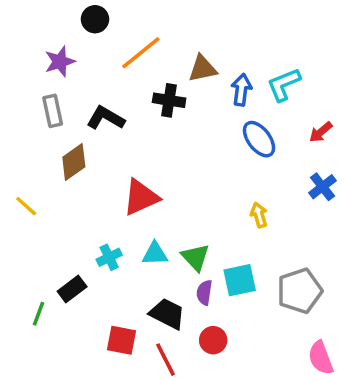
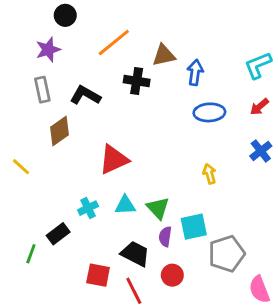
black circle: (95, 19) -> (65, 15), moved
cyan L-shape: (284, 84) -> (258, 65), moved
blue ellipse: (259, 139) -> (209, 112), turned -56
gray pentagon: (300, 291) -> (227, 254), moved

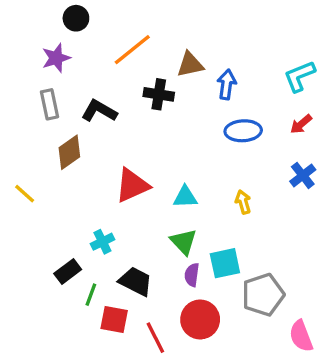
cyan triangle: (125, 205) -> (185, 197), moved
green line: (31, 254) -> (91, 295), moved
black trapezoid: (135, 254) -> (136, 281), moved
red circle: (172, 275) -> (200, 319), size x1.5

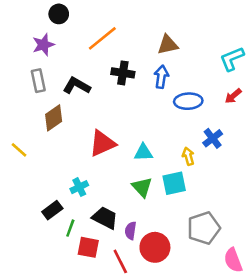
brown triangle: (190, 65) -> (168, 45), moved
blue arrow: (227, 84) -> (161, 77), moved
blue cross: (303, 175) -> (213, 138), moved
cyan square: (225, 263) -> (174, 183), moved
purple semicircle: (192, 275) -> (131, 231), moved

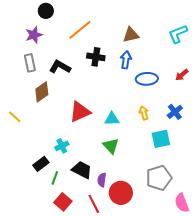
cyan L-shape: (232, 59) -> (178, 34), moved
blue cross: (213, 138) -> (175, 112), moved
yellow arrow: (188, 156) -> (144, 113), moved
cyan square: (174, 183) -> (161, 139), moved
red square: (88, 247) -> (63, 202), moved, turned 30

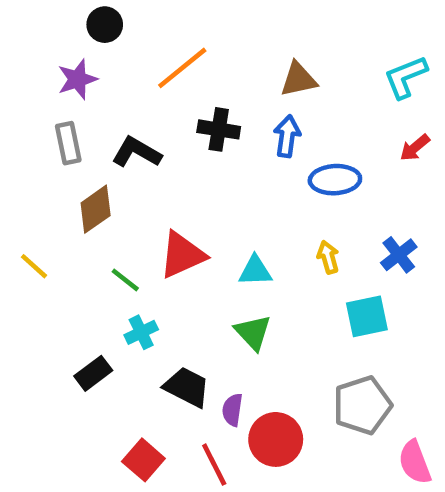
red arrow: (182, 75) -> (415, 148), moved
green line: (55, 178) -> (125, 280), moved, turned -72

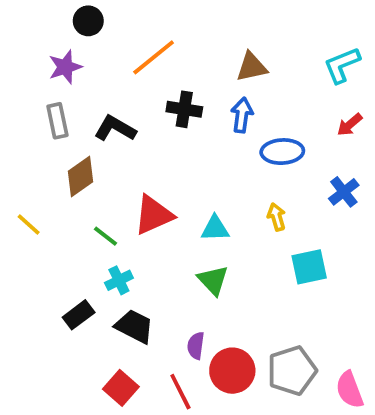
blue cross: (399, 255) -> (344, 192), moved
black trapezoid: (187, 387) -> (134, 326), moved
gray pentagon: (362, 405) -> (292, 371), moved

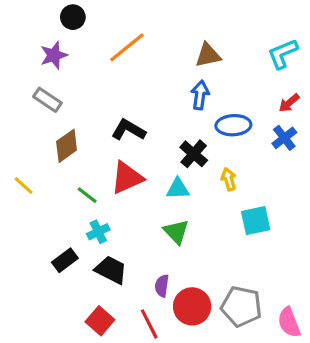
black cross: (184, 109) -> (194, 154), moved, turned 32
gray rectangle: (57, 121) -> (47, 100), turned -44
black L-shape: (115, 128) -> (129, 130), moved
blue cross: (344, 192) -> (284, 138), moved
gray pentagon: (292, 371) -> (241, 306), turned 30

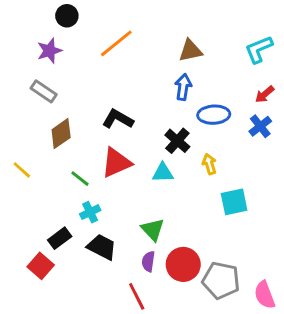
green triangle: (176, 232) -> (153, 230), moved
red circle: (192, 306) -> (183, 264), moved
red square: (100, 321) -> (41, 266), moved

